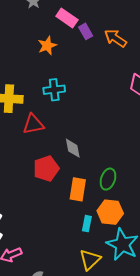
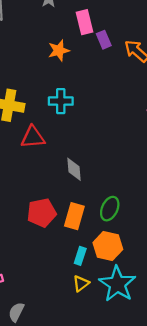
pink rectangle: (67, 18) -> (84, 22), turned 35
red pentagon: (46, 169) -> (42, 213), moved
yellow triangle: (90, 260) -> (81, 283), moved, size x0.7

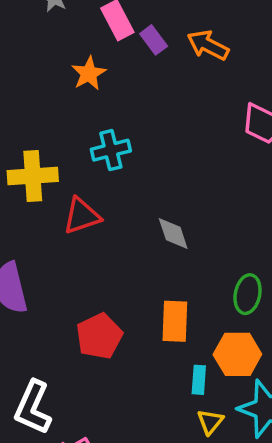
gray diamond: (74, 169) -> (173, 233), moved
green ellipse: (110, 209) -> (248, 294), moved
red pentagon: (42, 213) -> (99, 336), moved

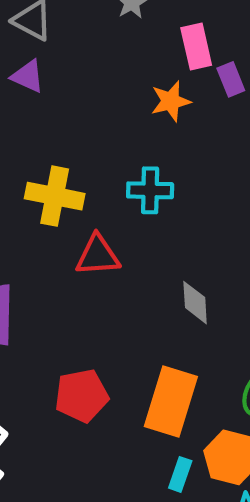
orange star: (89, 73) -> (171, 101), moved
orange rectangle: (175, 321) -> (171, 402), size x1.4

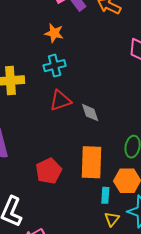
orange star: (171, 101) -> (54, 33), moved, turned -30
red triangle: (98, 255) -> (60, 101), moved

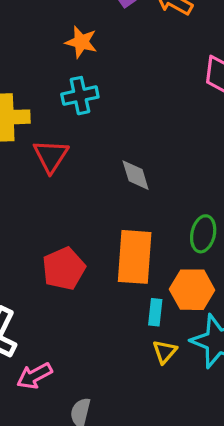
red triangle: (60, 101) -> (51, 156), moved, turned -40

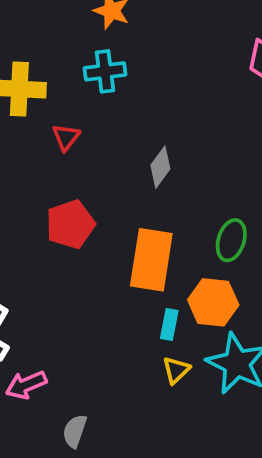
red triangle: (51, 156) -> (66, 137), size x0.7
gray diamond: (136, 175) -> (160, 167), turned 48
red pentagon: (64, 269) -> (70, 224), moved

